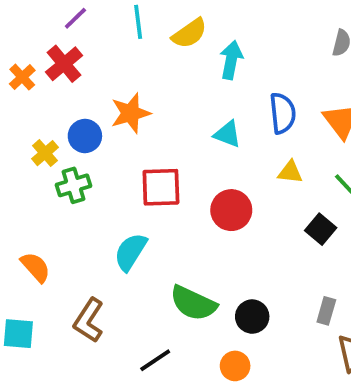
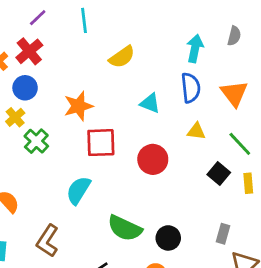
yellow semicircle: (189, 33) -> (122, 57), moved
cyan arrow: (231, 60) -> (195, 48), moved
orange star: (131, 113) -> (78, 106), moved
blue circle: (85, 136) -> (25, 88), moved
green cross: (74, 185) -> (36, 141), turned -30

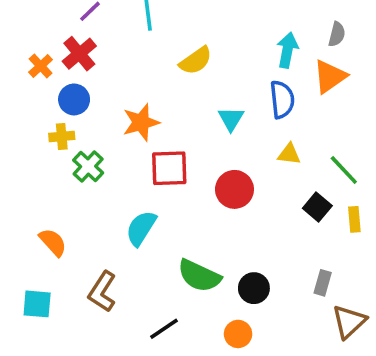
orange triangle: (234, 93) -> (330, 77), moved, turned 32
cyan triangle: (150, 103) -> (231, 119), turned 40
yellow cross: (15, 117) -> (62, 136), turned 36

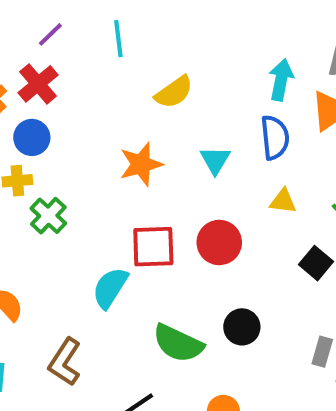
orange star: (141, 122) -> (141, 164), moved
red square: (169, 168) -> (153, 247), moved
black circle: (254, 288) -> (242, 327), moved

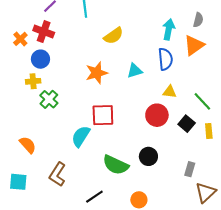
red cross: (38, 84) -> (44, 32), turned -30
cyan triangle: (215, 160) -> (135, 71), turned 42
red circle: (219, 242) -> (157, 115), moved

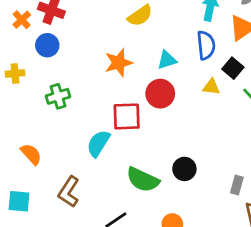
yellow cross: (33, 81) -> (15, 73), moved
green cross: (49, 99) -> (58, 96), turned 30
red circle: (157, 115) -> (160, 94), moved
black square: (187, 124) -> (233, 68), moved

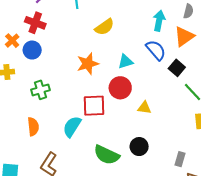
orange cross: (22, 20) -> (12, 41), moved
blue semicircle: (206, 45) -> (156, 50), turned -35
yellow triangle: (211, 87) -> (144, 108), moved
orange semicircle: (31, 154) -> (33, 127), moved, turned 36

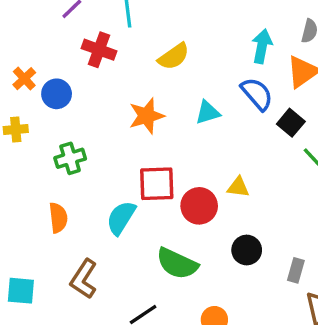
red cross: (35, 23) -> (99, 50), moved
red circle: (120, 88) -> (199, 206), moved
black circle: (139, 147) -> (247, 250), moved

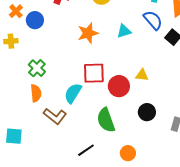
green cross: (70, 158) -> (37, 68), moved, turned -30
green semicircle: (177, 264) -> (106, 120), turned 45
brown L-shape: (84, 279) -> (55, 116), moved, turned -85

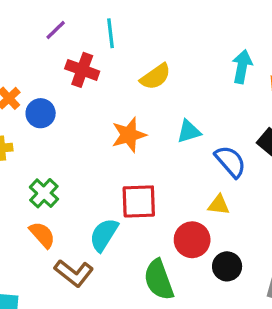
blue semicircle: (153, 20) -> (230, 162), moved
red circle: (119, 86) -> (192, 240), moved
orange semicircle: (36, 93) -> (42, 235), turned -36

